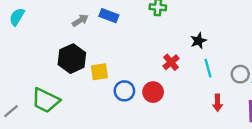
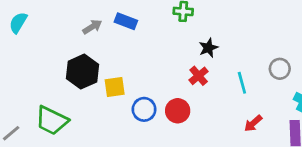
black star: (198, 41) -> (208, 48), moved
gray circle: (240, 74) -> (280, 69), moved
red arrow: (218, 103) -> (253, 123), turned 49

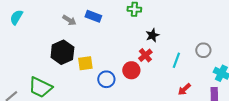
gray arrow: (92, 27) -> (69, 20), turned 64
cyan line: (242, 83) -> (176, 60), turned 35
red circle: (178, 111) -> (131, 70), moved

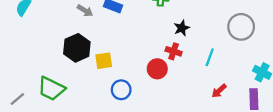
gray circle: (203, 50) -> (241, 27), moved, size x1.5
red cross: (145, 55) -> (174, 51), turned -32
blue circle: (106, 79) -> (121, 90), moved

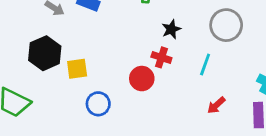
gray circle: (241, 27) -> (226, 25), moved

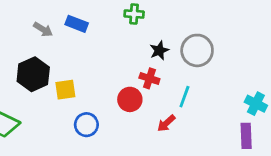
gray circle: (226, 25) -> (197, 50), moved
cyan line: (205, 64) -> (184, 97), moved
red arrow: (216, 105) -> (166, 123), moved

